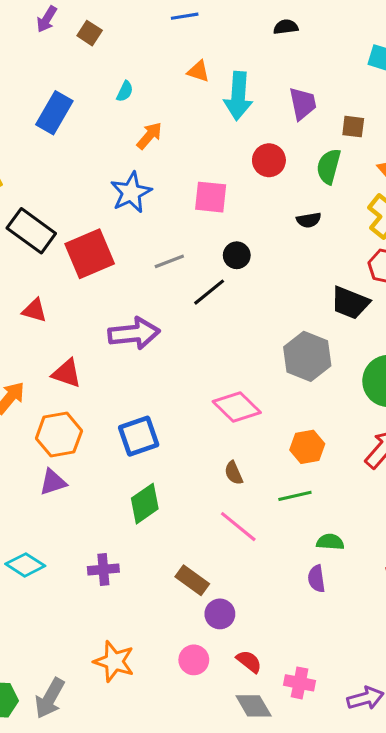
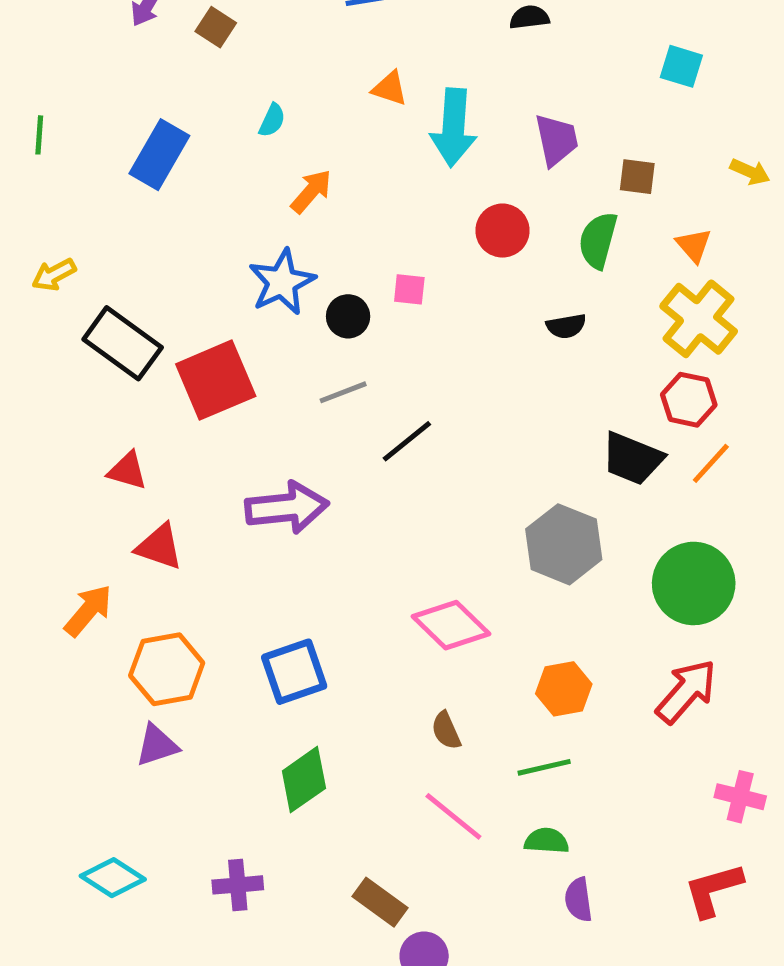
pink square: (211, 197) -> (409, 289), size x0.6
black circle: (237, 255) -> (348, 316), moved
red triangle: (67, 373) -> (159, 547), moved
green semicircle: (330, 542) -> (547, 841), moved

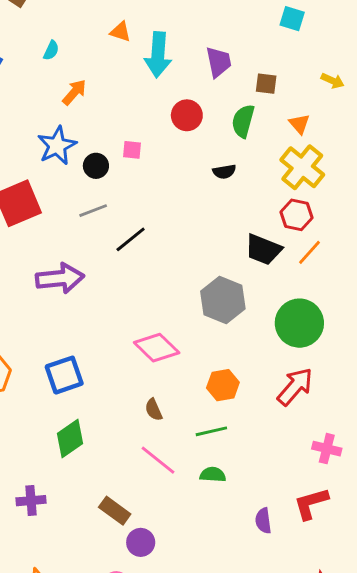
purple semicircle: (578, 900) -> (263, 521), moved

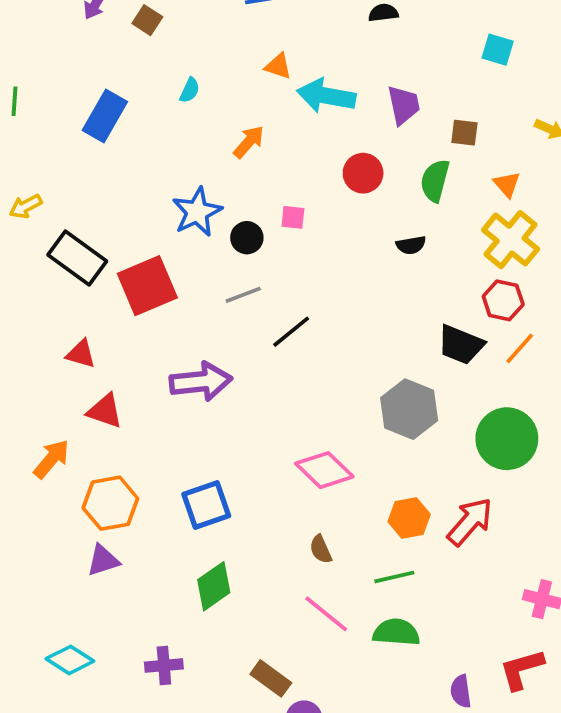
cyan arrow: (158, 55) -> (326, 96), turned 96
orange arrow: (74, 92) -> (249, 142), moved
red arrow: (295, 387) -> (470, 522), moved
green semicircle: (213, 475) -> (396, 632), size x1.4

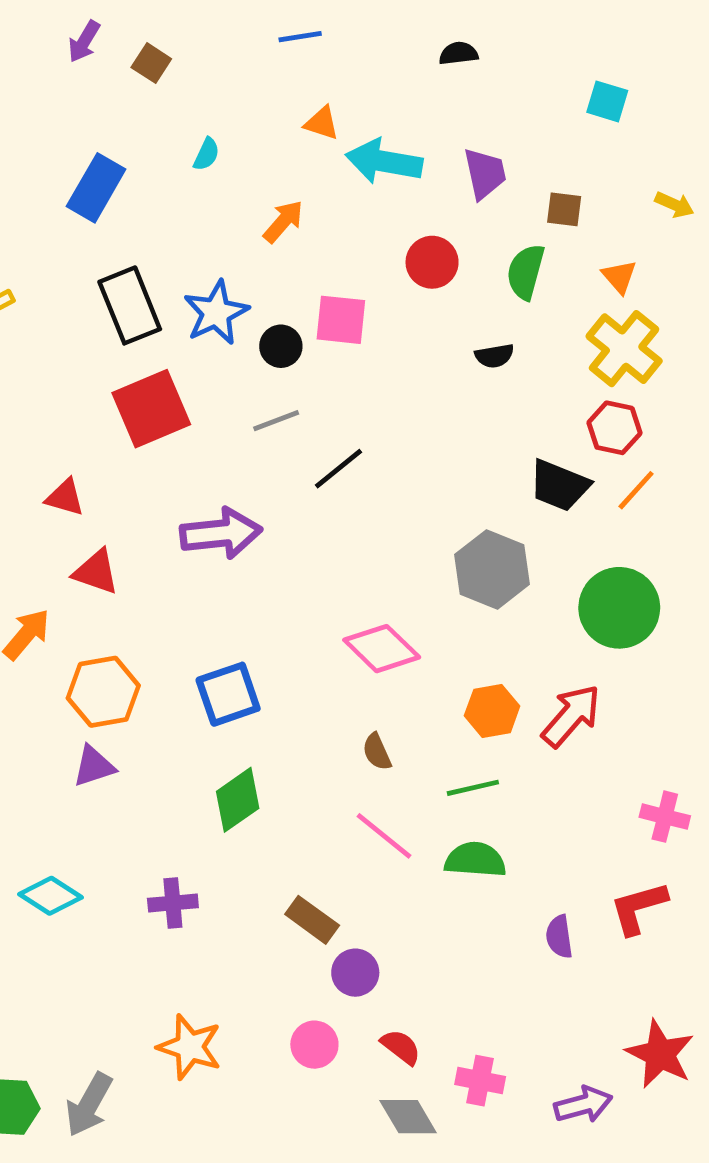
pink square: (293, 217) -> (341, 320), size x1.6
black rectangle: (77, 258) -> (130, 305), moved, turned 32

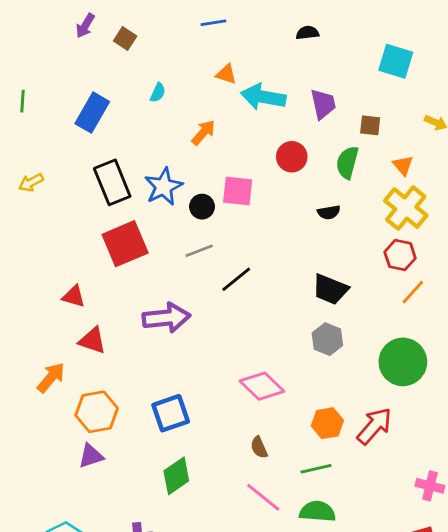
cyan square: (607, 101) -> (396, 61), size x1.4
black trapezoid: (559, 485) -> (330, 289), moved
gray hexagon: (492, 569) -> (327, 339), size x0.7

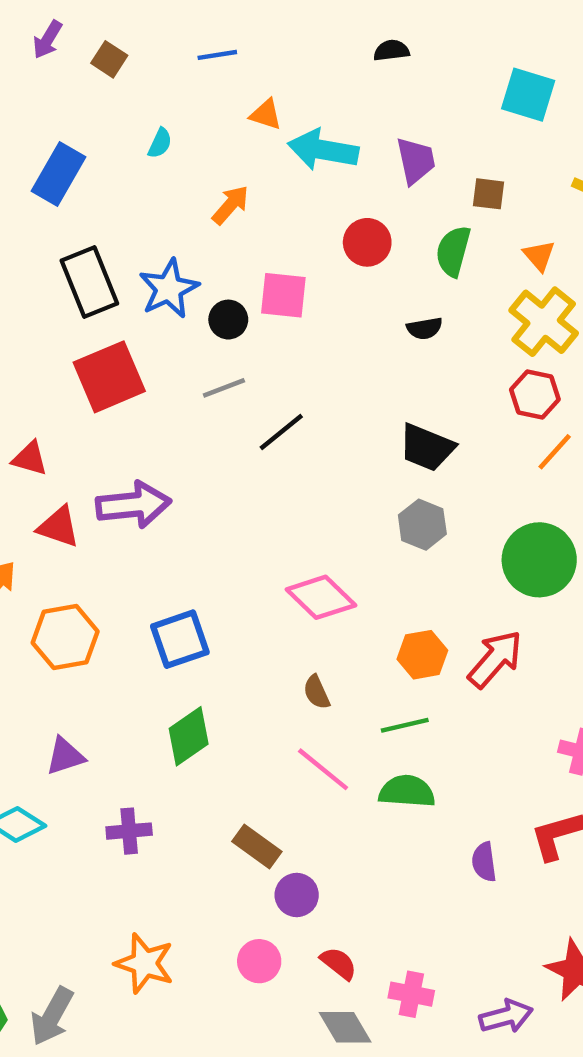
blue line: (213, 23) -> (217, 55), moved
purple arrow: (166, 318) -> (133, 505), moved
purple triangle: (91, 456) -> (65, 756), moved

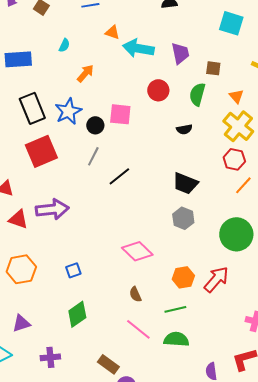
blue rectangle: (59, 174) -> (18, 59), turned 56
orange arrow: (231, 205) -> (85, 73), moved
gray line: (224, 388) -> (93, 156), turned -42
blue square: (180, 639) -> (73, 270), size x0.6

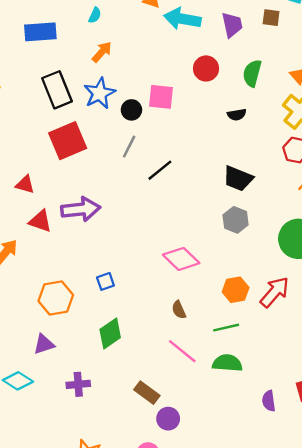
brown square: (213, 68) -> (271, 18), moved
orange arrow: (85, 73) -> (102, 52), moved
orange hexagon: (21, 269) -> (56, 298), moved

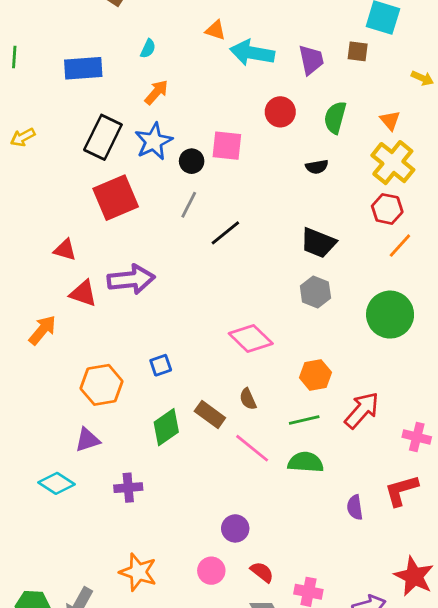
black rectangle: (57, 90) -> (103, 137), turned 48
red arrow: (275, 292) -> (362, 410), moved
brown rectangle: (147, 393) -> (210, 414), moved

